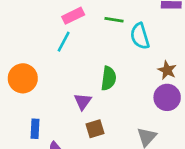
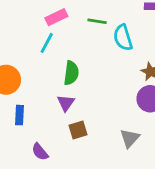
green semicircle: (109, 78) -> (71, 73), moved
blue rectangle: (35, 129) -> (20, 115), moved

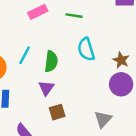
cyan semicircle: (123, 38) -> (86, 49), moved
cyan line: (47, 43) -> (25, 55), moved

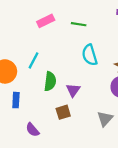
green semicircle: (51, 61) -> (50, 81), moved
purple triangle: (46, 88) -> (73, 90), moved

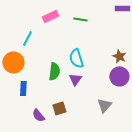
cyan semicircle: (90, 55) -> (76, 58), moved
cyan line: (34, 60) -> (27, 38), moved
brown square: (63, 112) -> (59, 108), moved

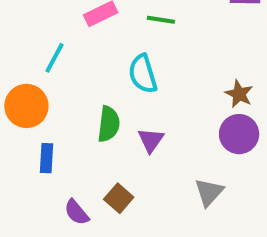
cyan semicircle: (76, 58) -> (143, 74), moved
brown square: (59, 108) -> (119, 198), turned -32

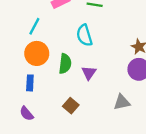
orange circle: (26, 106) -> (37, 53), moved
gray triangle: (209, 192) -> (122, 102), turned 36
purple semicircle: (77, 212) -> (27, 114), moved

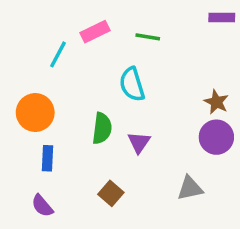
cyan line: (34, 26) -> (58, 54), moved
orange circle: (37, 53) -> (35, 113), moved

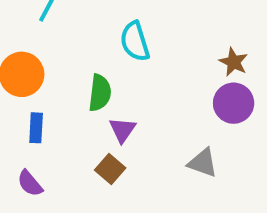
purple triangle: (139, 142) -> (122, 130), moved
gray triangle: (190, 188) -> (203, 163), turned 32

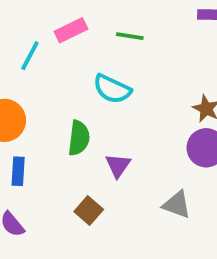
cyan semicircle: (135, 41) -> (112, 89), turned -48
purple triangle: (122, 130) -> (118, 165), moved

